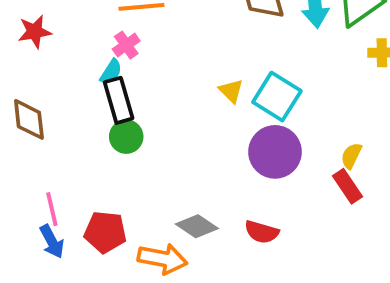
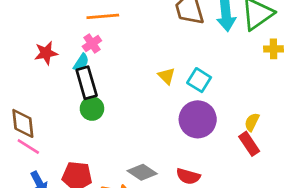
red star: (35, 32) -> (46, 53), moved
cyan square: (277, 97) -> (199, 80), size x0.7
brown diamond: (29, 119) -> (23, 123), moved
pink line: (52, 209) -> (28, 146), moved, turned -45

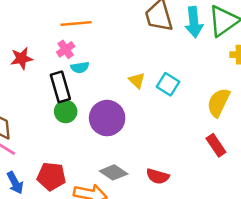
cyan semicircle: (81, 62) -> (80, 67), moved, turned 48
purple circle: (198, 119) -> (107, 118), moved
yellow semicircle: (252, 122) -> (218, 102), moved, size x1.6

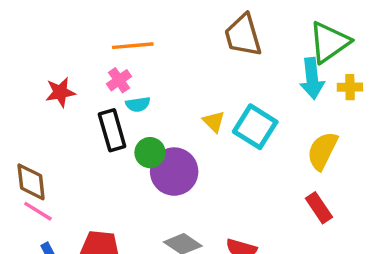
cyan arrow: (194, 22) -> (312, 78), moved
cyan square: (168, 84) -> (255, 127), size x1.4
green circle: (66, 112) -> (150, 153), moved

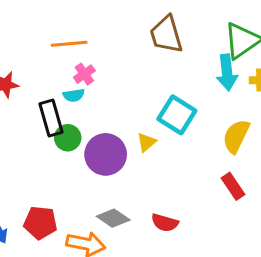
pink cross: (119, 80) -> (84, 74), moved
yellow triangle: (214, 122) -> (147, 142), moved, turned 35
green circle: (150, 153) -> (68, 138), moved

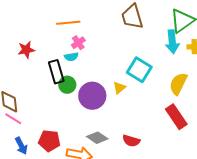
red rectangle: (233, 186) -> (176, 117), size x1.4

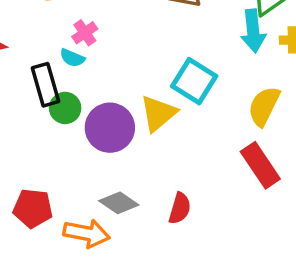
cyan semicircle: (71, 57) -> (72, 58), turned 32
yellow triangle: (119, 88) -> (158, 113), size x1.6
red semicircle: (131, 141) -> (180, 208), turned -90

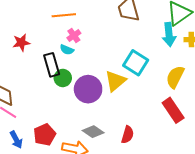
red pentagon: (33, 208) -> (45, 135), turned -30

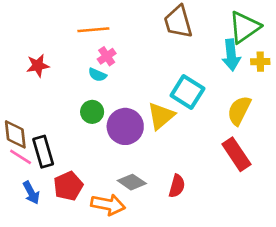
black rectangle: (52, 65) -> (43, 152), moved

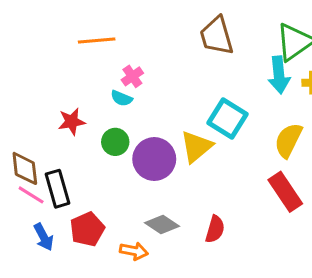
orange line: (93, 30) -> (97, 41), moved
red star: (38, 66) -> (72, 122), moved
orange arrow: (108, 205) -> (134, 251), size x0.7

